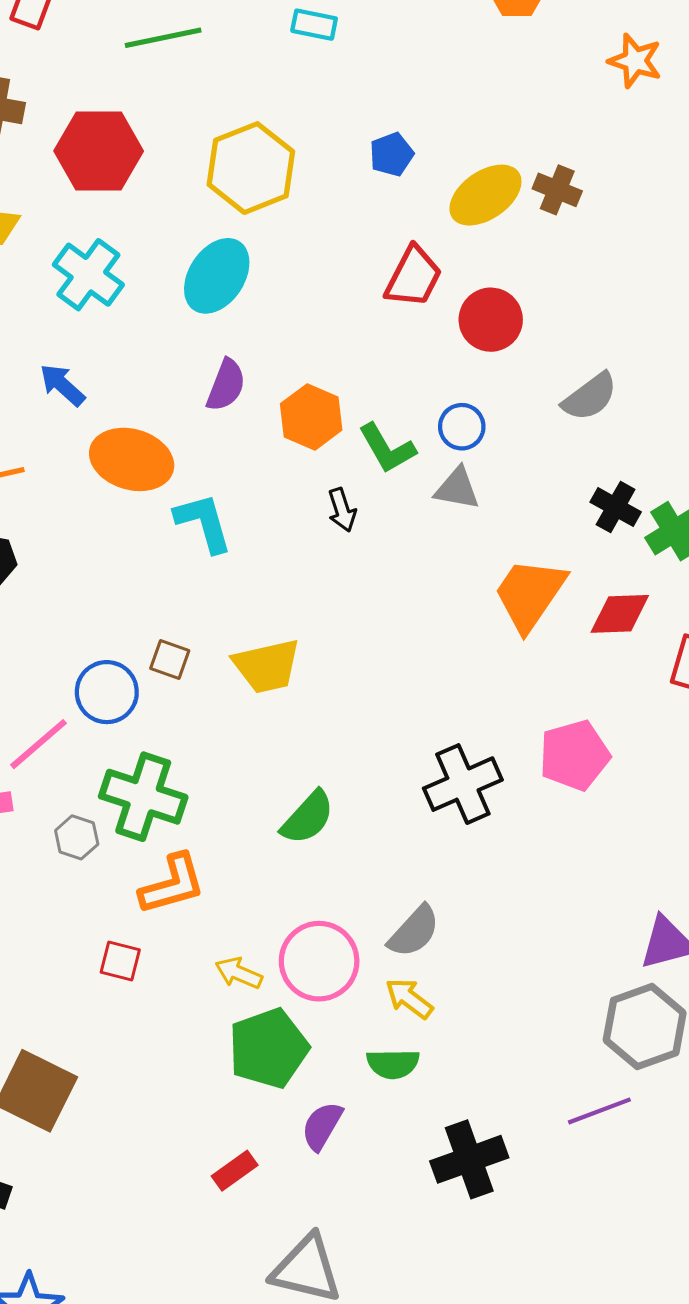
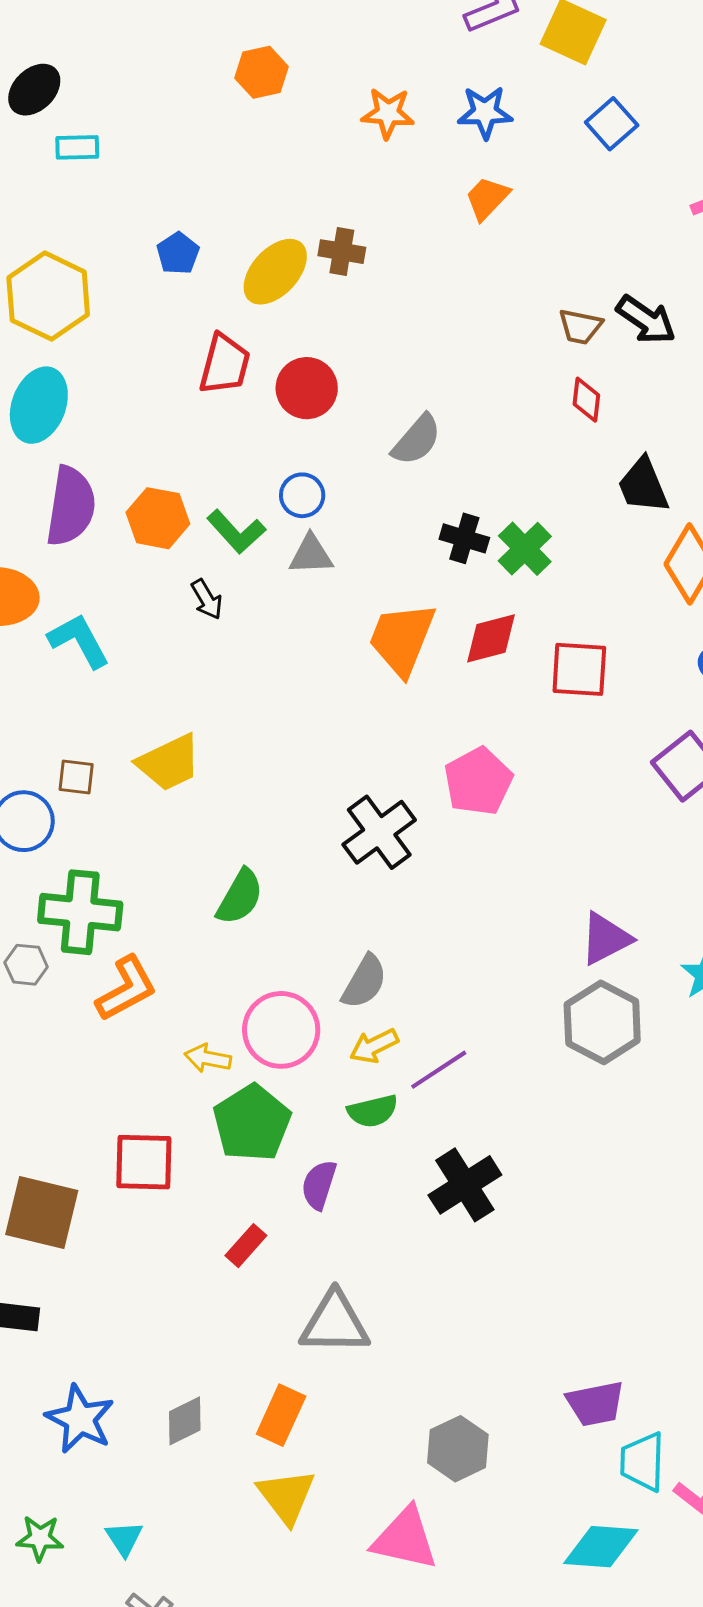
purple semicircle: (226, 385) -> (71, 506), size x1.5
red square: (120, 961) -> (144, 1162), moved, size x1.6
yellow arrow: (409, 998) -> (374, 1046), turned -51
purple line: (599, 1111) -> (439, 1070), moved

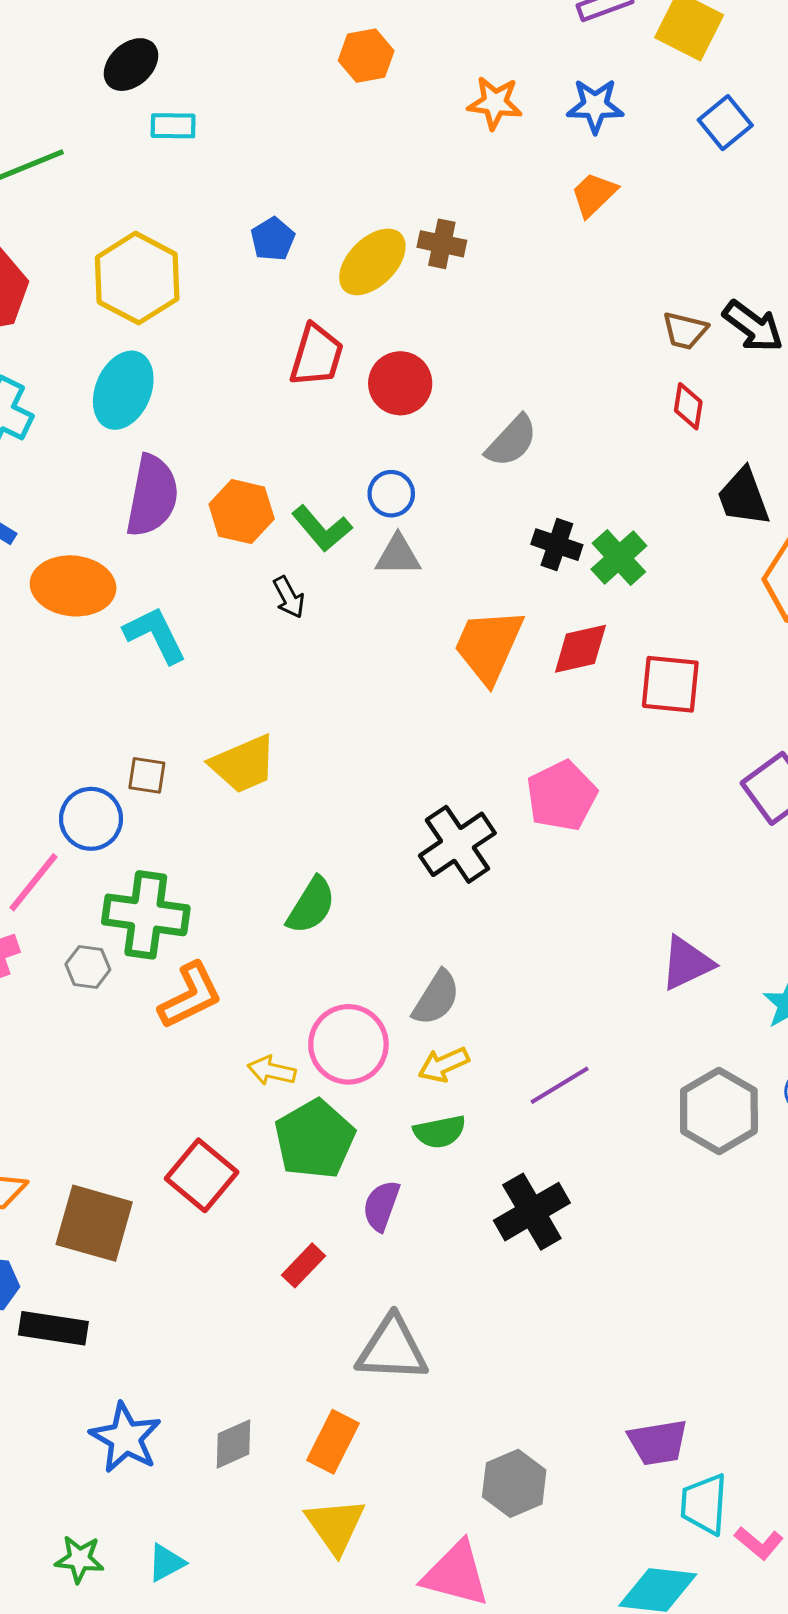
gray hexagon: (602, 1022) -> (719, 1111), moved
purple line: (439, 1070) -> (560, 1085), moved
red square: (144, 1162) -> (202, 1175), turned 36
cyan triangle: (124, 1538) -> (166, 1563), turned 33

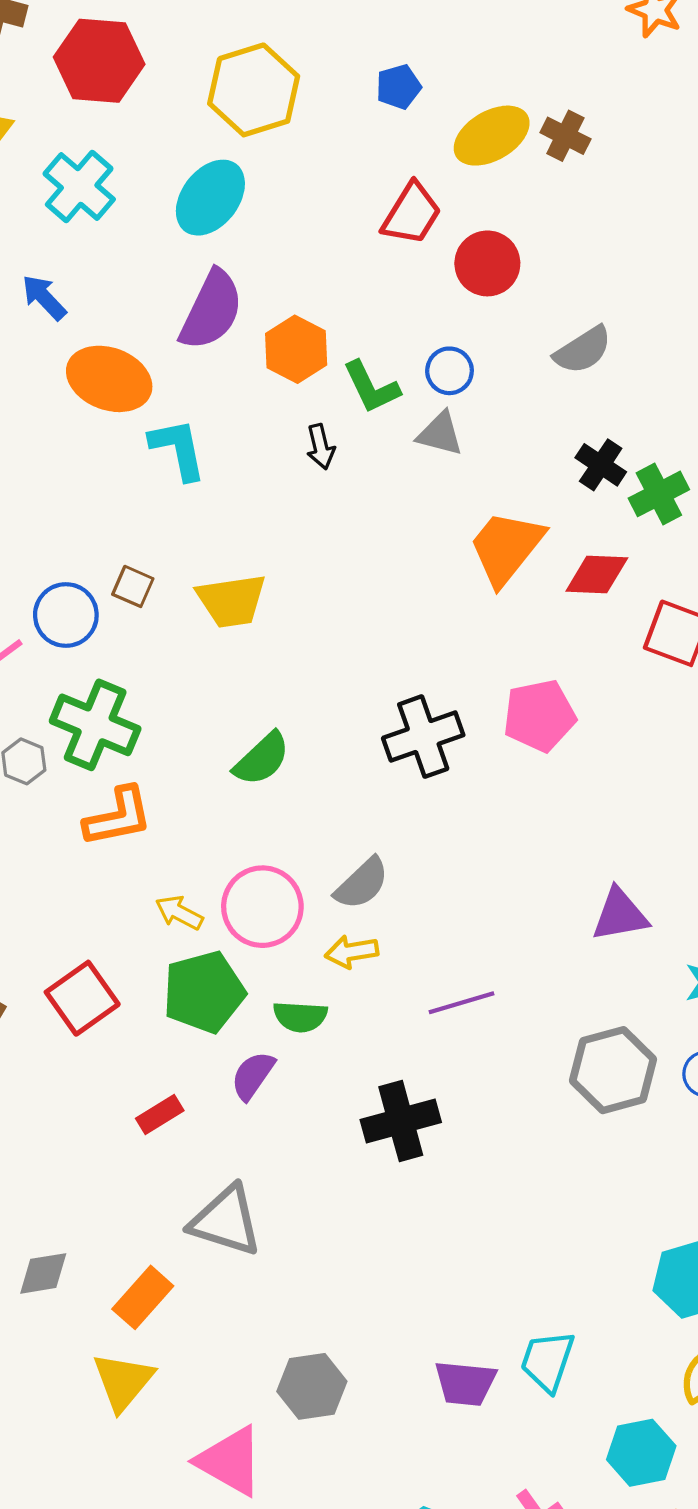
green semicircle: (440, 1132) -> (300, 1017), moved
cyan trapezoid: (704, 1504) -> (547, 1361), moved

